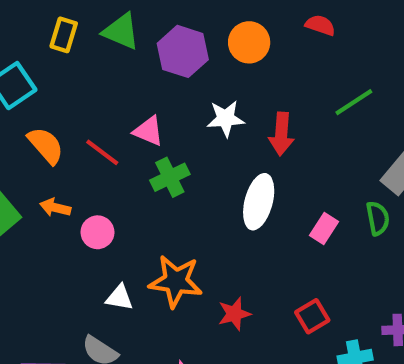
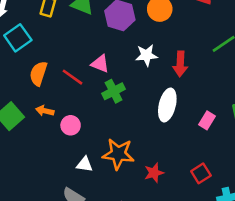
orange semicircle: (46, 145) -> (38, 74), turned -120

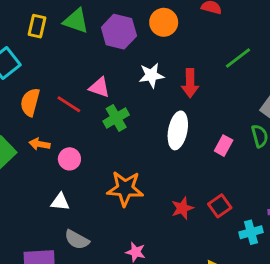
white triangle: (85, 164) -> (60, 202), moved
red star: (154, 173) -> (182, 208), moved

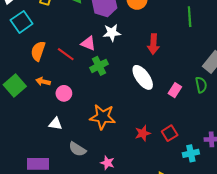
green line: (238, 58) -> (190, 17), moved, turned -60
white star: (151, 75) -> (112, 33), moved
white ellipse: (178, 130) -> (143, 77), turned -50
gray semicircle: (77, 240) -> (77, 149), moved

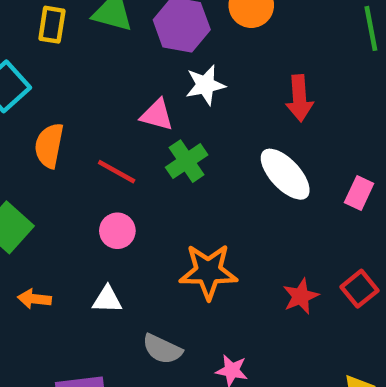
red line: (66, 54) -> (117, 172), moved
orange arrow: (43, 81) -> (34, 299), moved

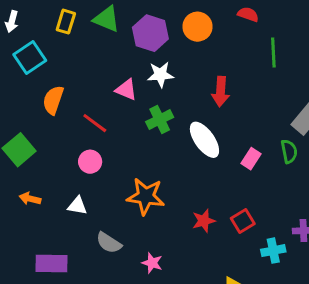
green cross: (187, 161) -> (160, 119), moved

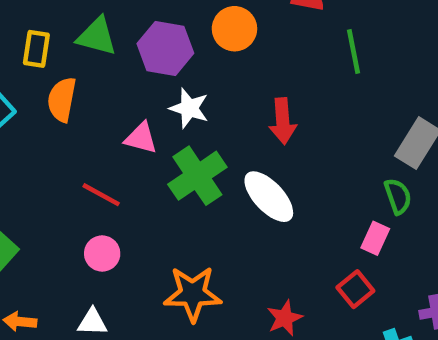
white star: (160, 75) -> (189, 108), turned 30
orange semicircle: (53, 100) -> (62, 100), moved
green cross: (160, 119) -> (197, 176), size x1.4
pink rectangle: (251, 159) -> (375, 238), moved
red square: (243, 221) -> (355, 289), moved

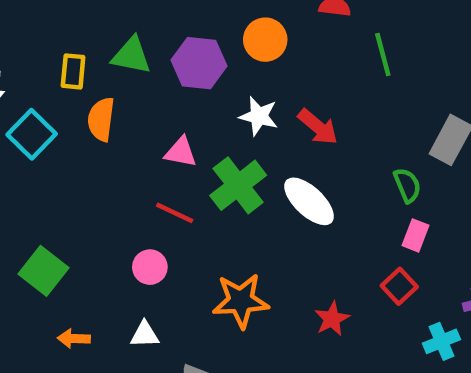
white star: (189, 108) -> (259, 116), moved
red arrow: (283, 121) -> (318, 127), turned -42
red line: (101, 195) -> (175, 213), moved
green semicircle: (398, 196) -> (407, 185), moved

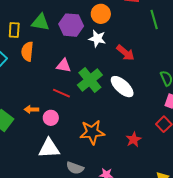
white star: (259, 116) -> (97, 39), moved
white triangle: (145, 334) -> (49, 148), size x1.6
orange arrow: (74, 338) -> (31, 109), moved

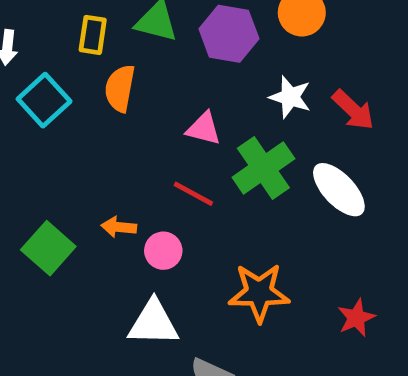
white star: (97, 39) -> (290, 97), moved

